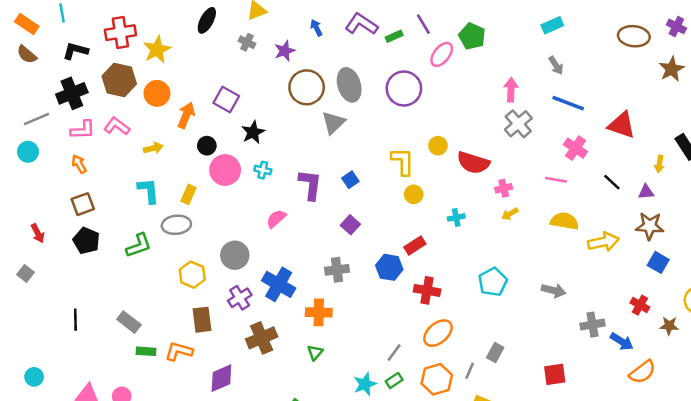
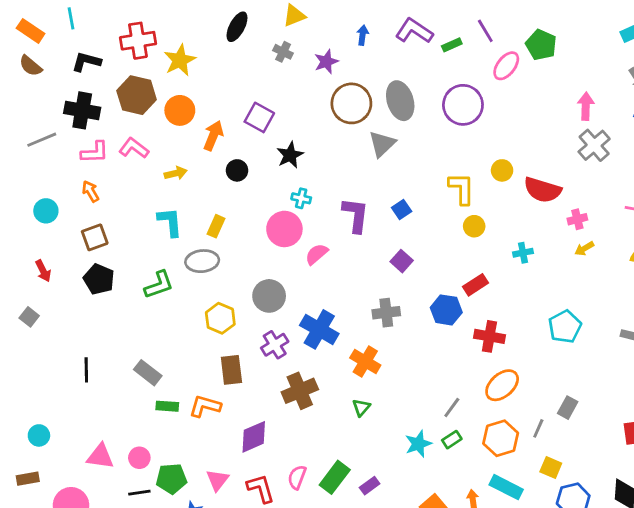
blue arrow: (316, 28) -> (363, 35), turned 35
black cross: (72, 93) -> (82, 110), turned 32
cyan circle: (28, 152) -> (46, 211), moved
pink circle: (225, 170) -> (284, 229), moved
orange cross: (319, 312) -> (365, 362), turned 30

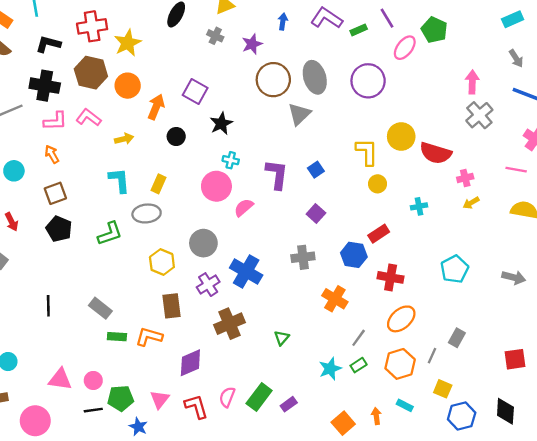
yellow circle: (502, 170) -> (401, 136), size x1.5
orange cross: (365, 362) -> (335, 299), moved
cyan rectangle: (506, 487) -> (405, 405), size x0.6

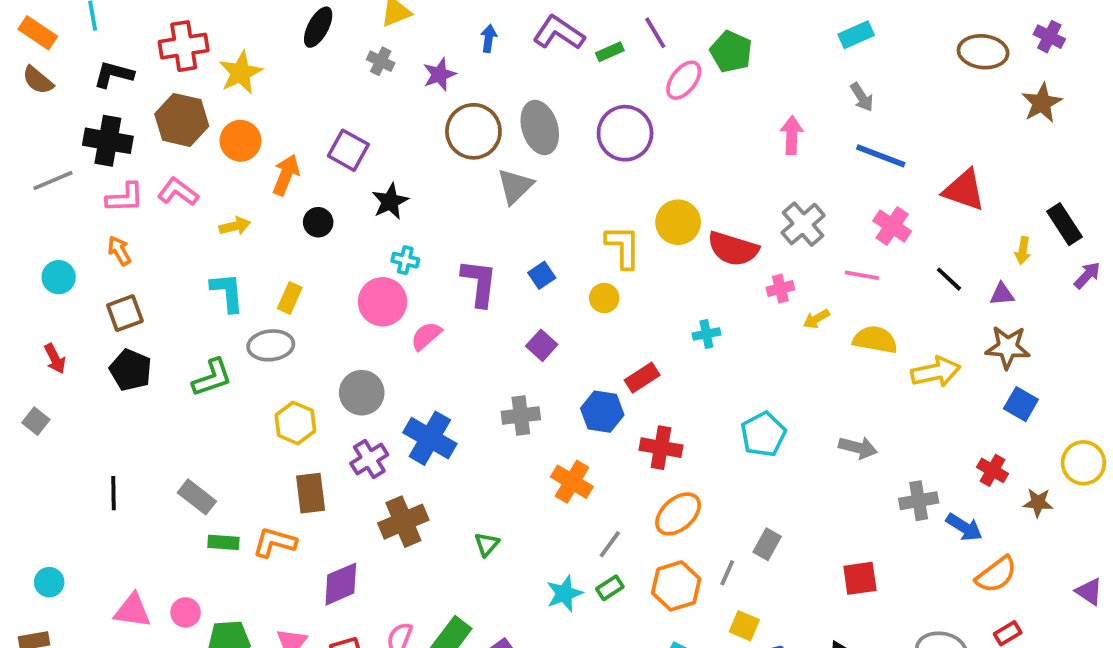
gray cross: (479, 115) -> (803, 224), moved
yellow circle: (378, 184) -> (604, 298), moved
yellow arrow: (471, 203) -> (816, 319), moved

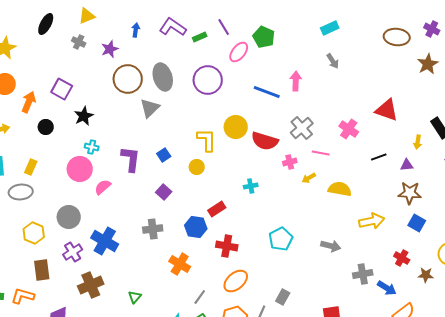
blue line: (881, 156) -> (267, 92), moved
pink line: (862, 275) -> (321, 153), moved
black line: (949, 279) -> (379, 157), turned -63
yellow arrow: (936, 372) -> (372, 221), moved

